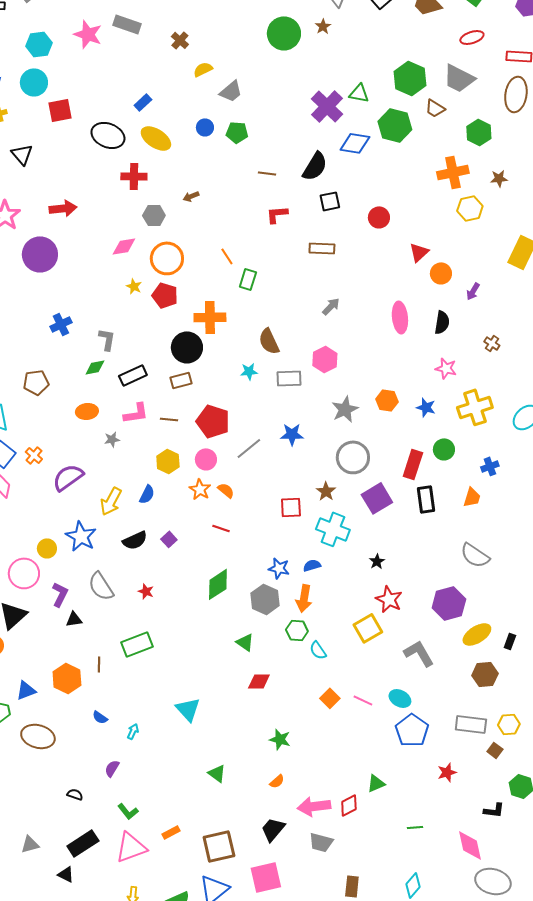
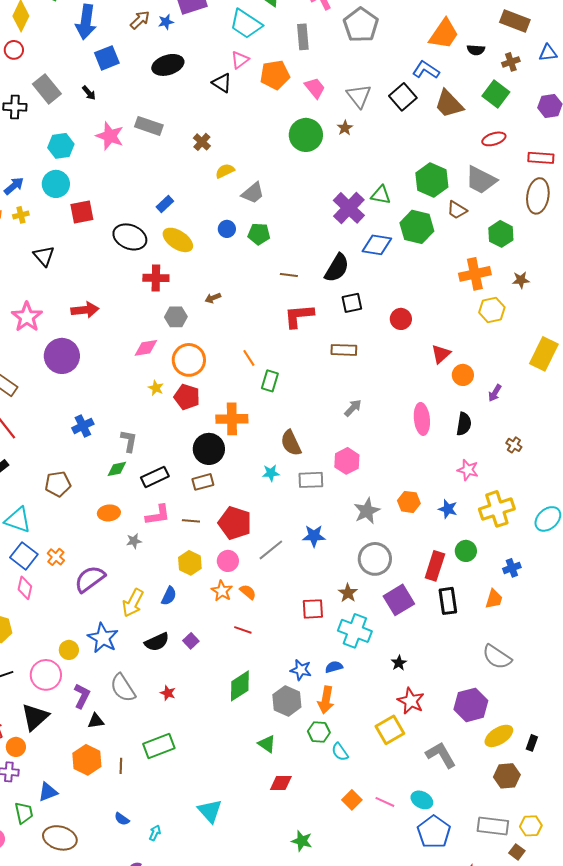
red L-shape: (277, 214) -> (299, 316), size x1.4
orange hexagon: (67, 678) -> (87, 760), moved

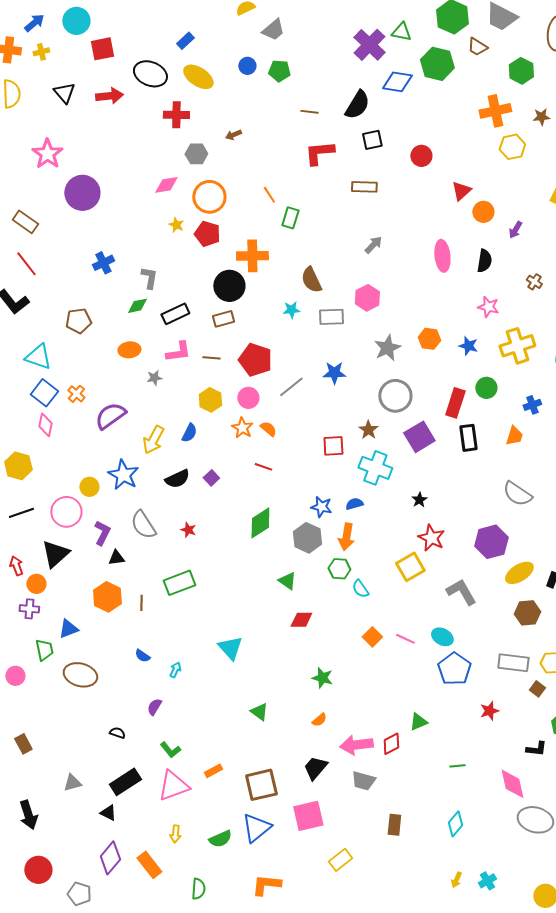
red arrow: (85, 310) -> (109, 96), moved

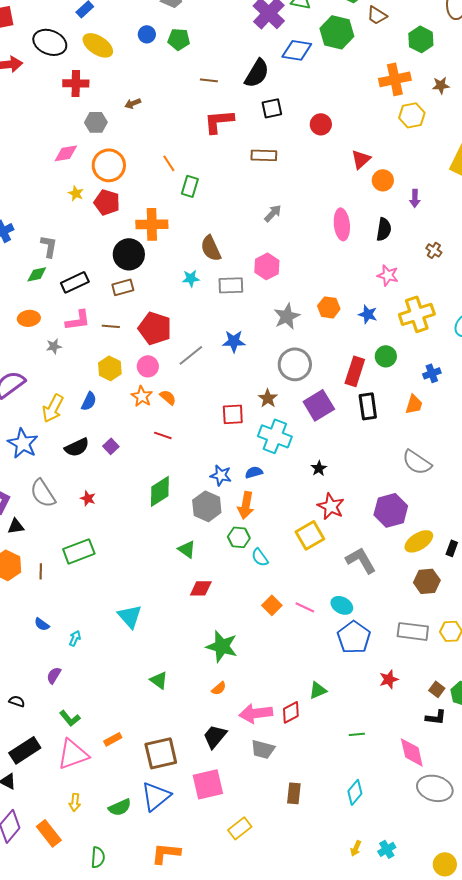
purple arrow: (515, 230) -> (415, 198), turned -30
green star: (322, 678) -> (222, 646), size x1.5
brown square: (537, 689) -> (437, 689), moved

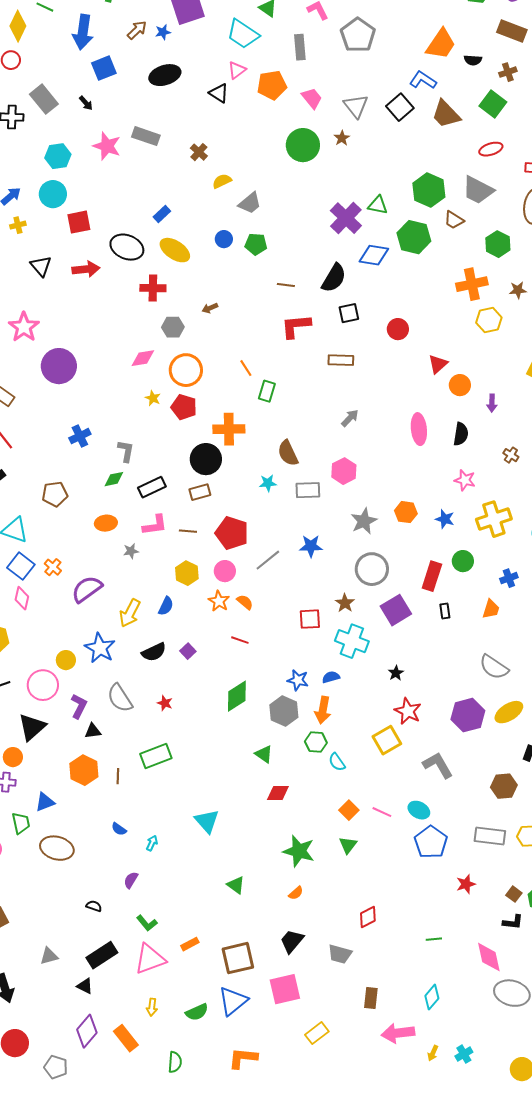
black rectangle: (368, 406) -> (445, 611), size x0.6
yellow ellipse: (419, 541) -> (509, 712), moved
green triangle: (318, 690) -> (348, 845), moved, turned -30
pink arrow: (256, 713) -> (398, 1033), moved

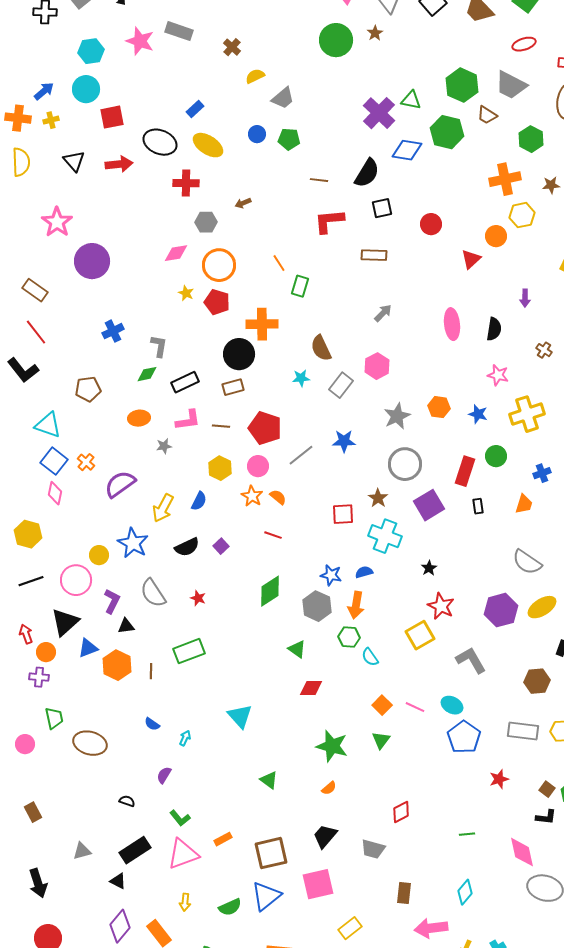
orange circle: (460, 385) -> (496, 236), moved
gray rectangle: (308, 490) -> (341, 385), turned -50
blue triangle: (45, 802) -> (88, 648), moved

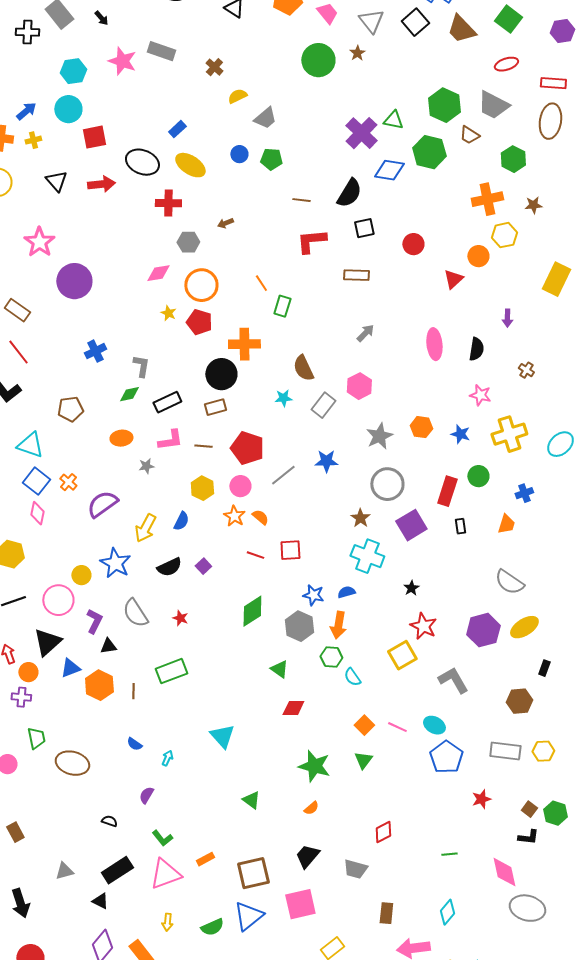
red square: (343, 514) -> (290, 550), moved

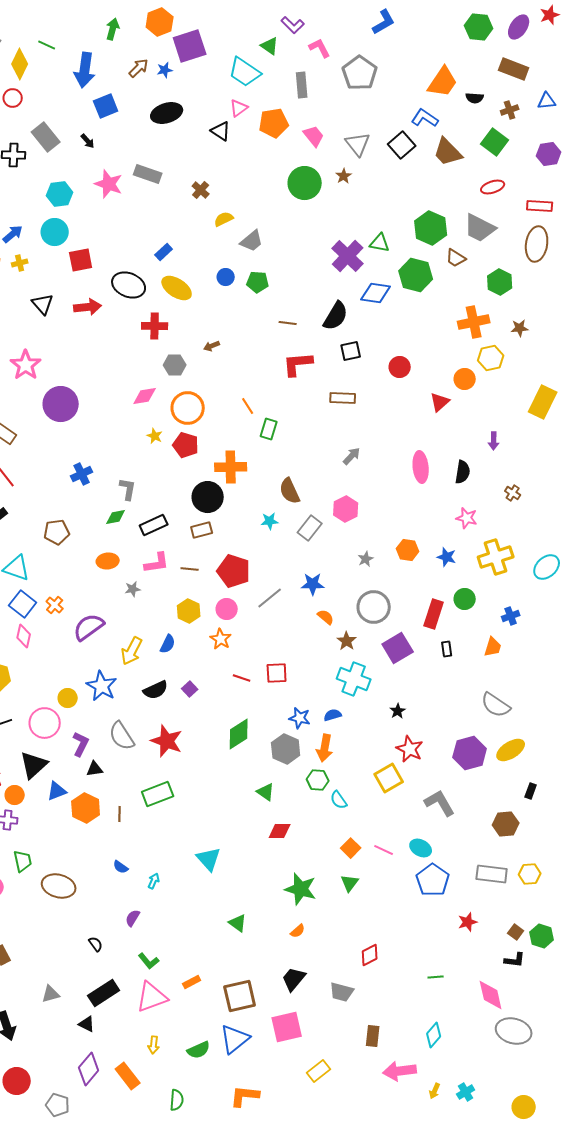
gray star: (379, 436) -> (366, 559), size x0.6
orange semicircle: (260, 517) -> (326, 617), moved
red star: (180, 618) -> (167, 741), size x2.0
black semicircle: (109, 821) -> (96, 944), turned 35

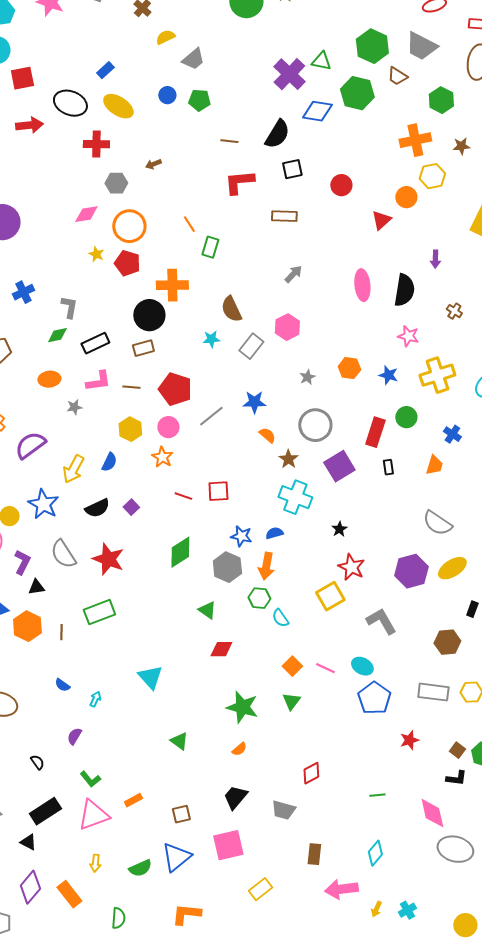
black semicircle: (463, 472) -> (404, 290), size x1.4
blue cross: (511, 616) -> (452, 434), turned -36
brown square: (240, 996) -> (181, 814), size x0.6

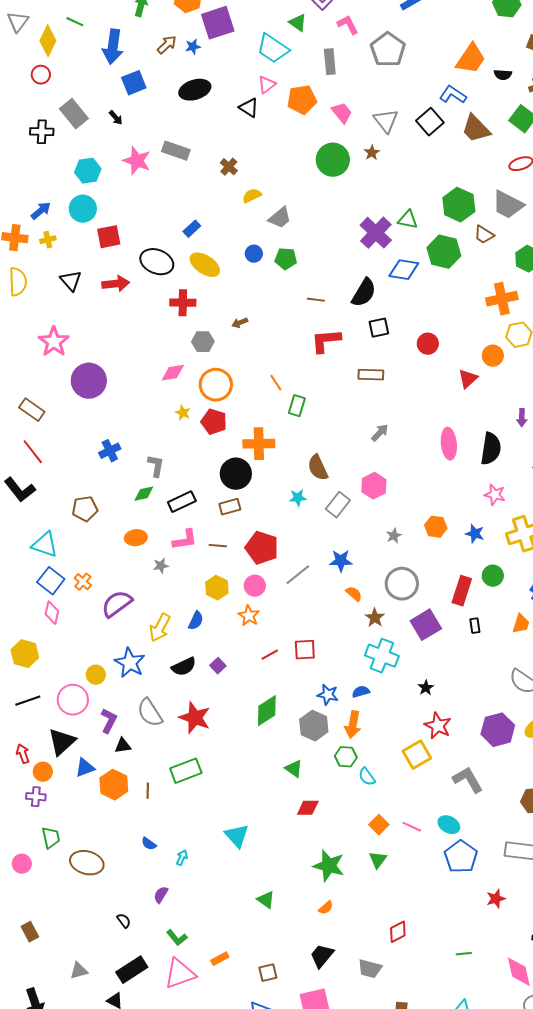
red line: (183, 496) -> (270, 655), turned -48

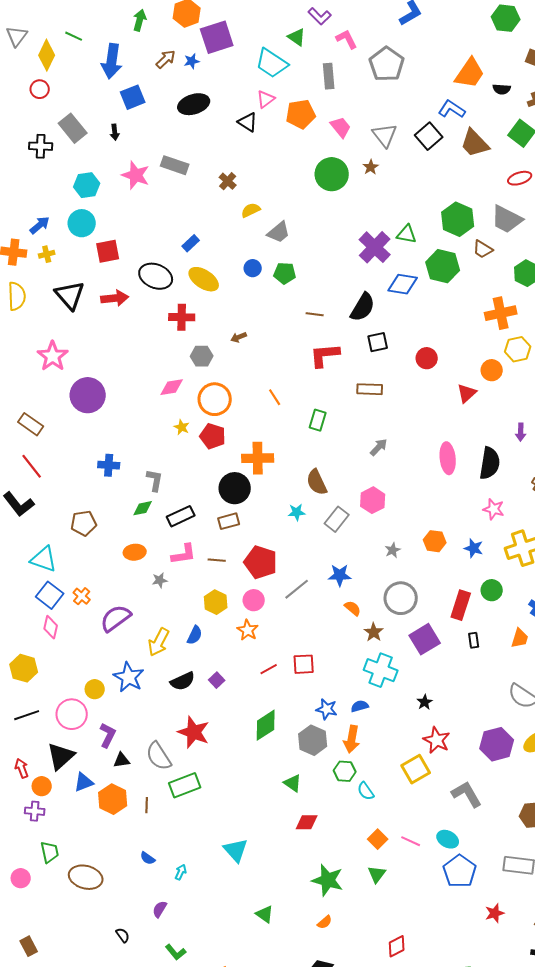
black arrow: (116, 118) -> (115, 132), turned 35
black triangle: (71, 281) -> (70, 295), size x1.4
green rectangle: (297, 406) -> (318, 420), moved
blue cross: (110, 451) -> (109, 465), turned 30
gray semicircle: (150, 713) -> (159, 756), moved

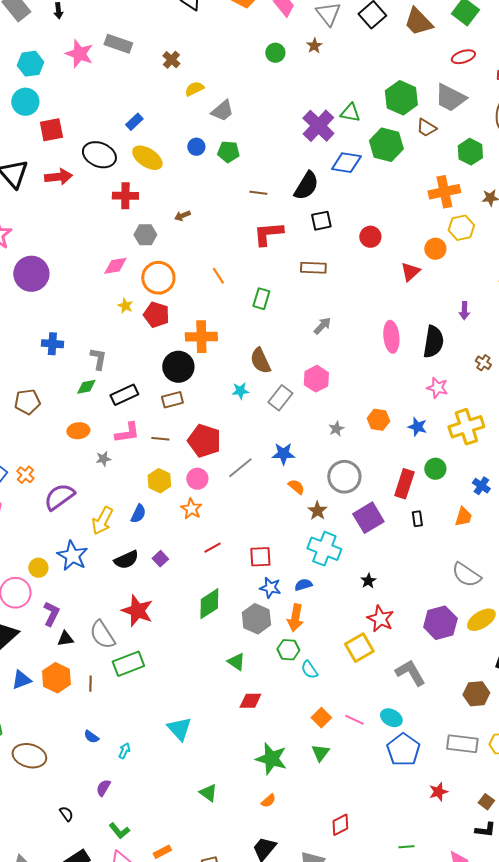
green circle: (332, 174) -> (275, 53), size x0.6
red square: (304, 664) -> (260, 557), moved
blue triangle: (84, 782) -> (21, 680), moved

